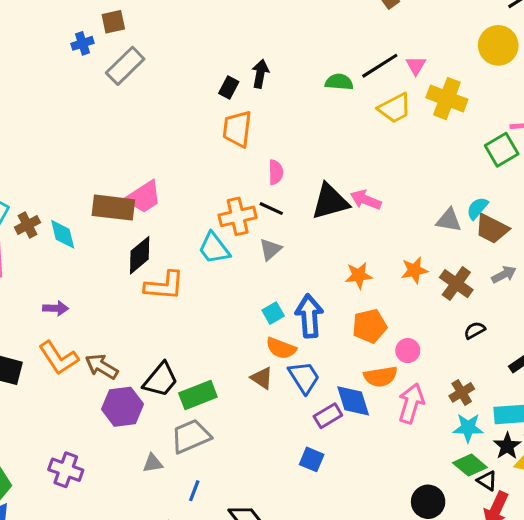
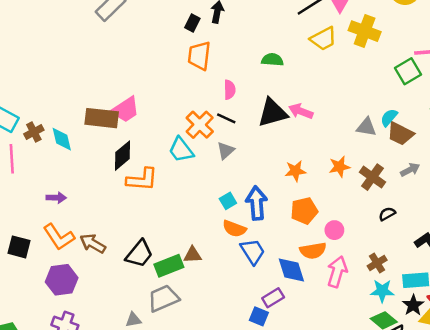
green semicircle: (339, 82) -> (272, 60), moved
orange cross: (238, 216) -> (200, 125), turned -32
brown triangle: (262, 378) -> (192, 255), moved, turned -36
purple hexagon: (122, 407) -> (62, 280), moved
purple rectangle: (328, 416) -> (273, 298), moved

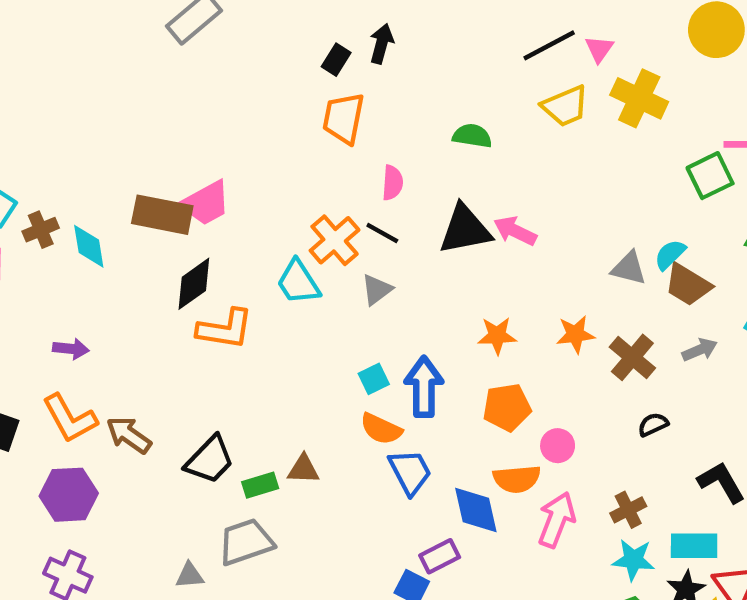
green rectangle: (169, 266) -> (260, 485), size x0.7

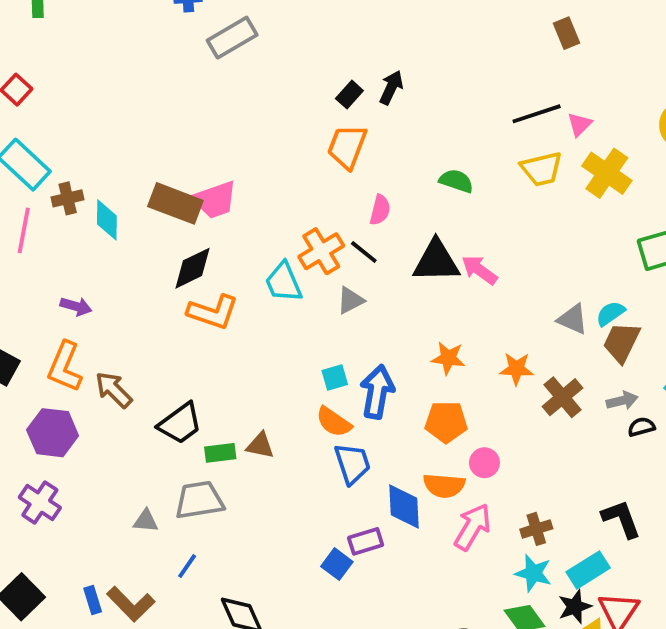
brown trapezoid: (688, 285) -> (621, 342), turned 75
orange L-shape: (70, 418) -> (65, 367), turned 42
black semicircle: (653, 425) -> (641, 427), moved
cyan rectangle: (694, 546) -> (588, 570), turned -42

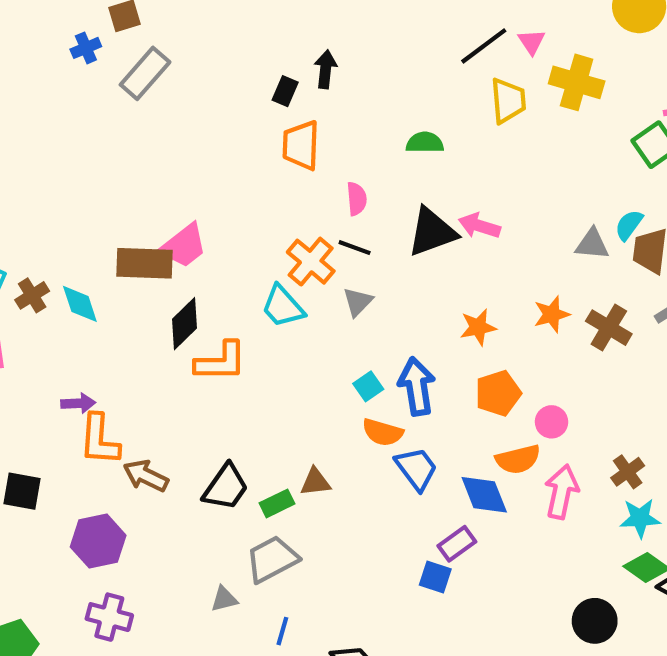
yellow trapezoid: (542, 169) -> (508, 101), turned -63
orange L-shape: (65, 367) -> (99, 440), moved

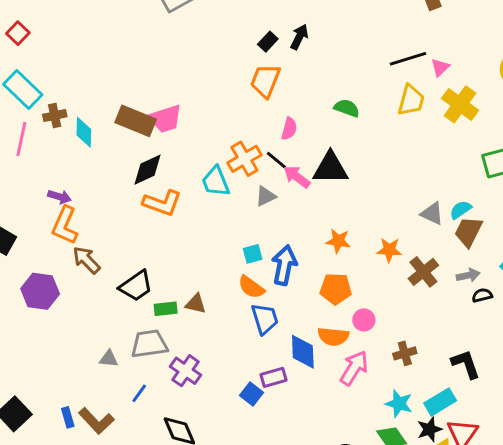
pink arrow: (479, 226) -> (297, 177), moved
brown cross: (628, 472) -> (405, 353), moved
purple cross: (109, 617) -> (186, 371), moved

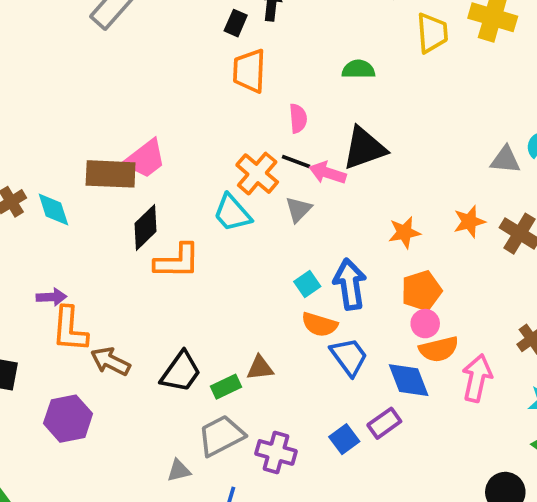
pink circle: (364, 320) -> (425, 324), moved
blue square: (252, 394) -> (344, 439), moved, turned 35

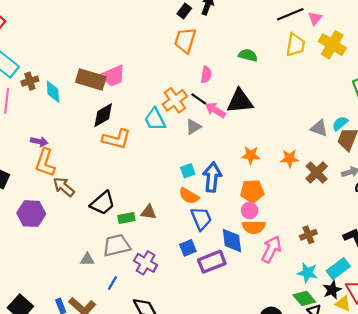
purple rectangle: (384, 423) -> (212, 262), size x1.4
blue square: (344, 439) -> (188, 248), moved

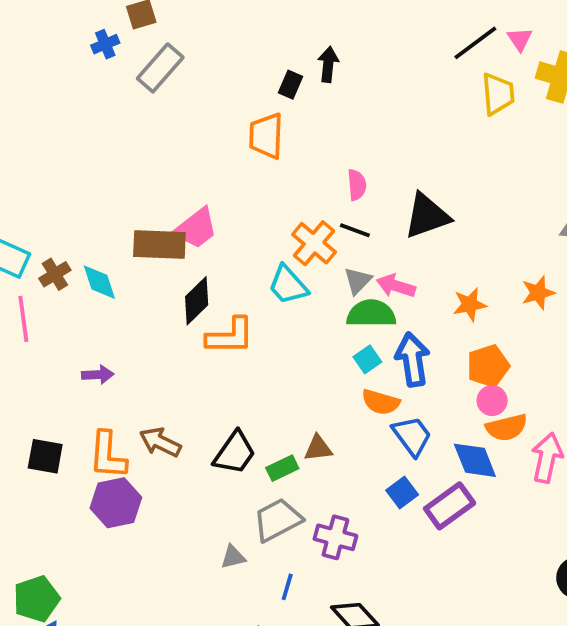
orange trapezoid: (185, 40) -> (266, 136), moved
green semicircle: (248, 55) -> (371, 314), moved, size x1.4
pink arrow: (215, 110) -> (396, 286), moved
orange L-shape: (45, 163) -> (108, 455), moved

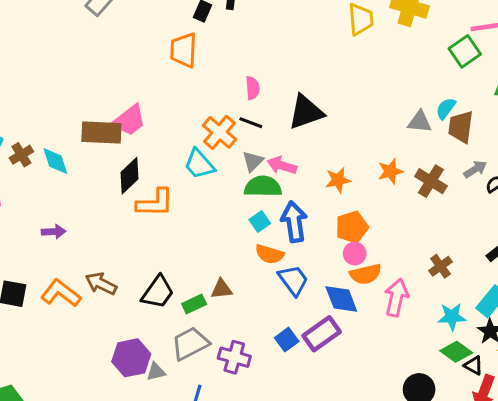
orange L-shape: (108, 455) -> (61, 293), turned 123
blue square: (402, 493) -> (287, 340), moved
purple hexagon: (116, 503) -> (131, 358), moved

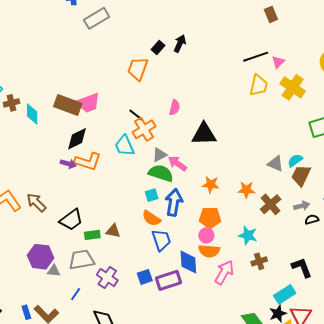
black line: (251, 123) -> (136, 115), moved
purple arrow: (54, 232) -> (68, 164), moved
cyan star: (452, 317) -> (248, 235), moved

